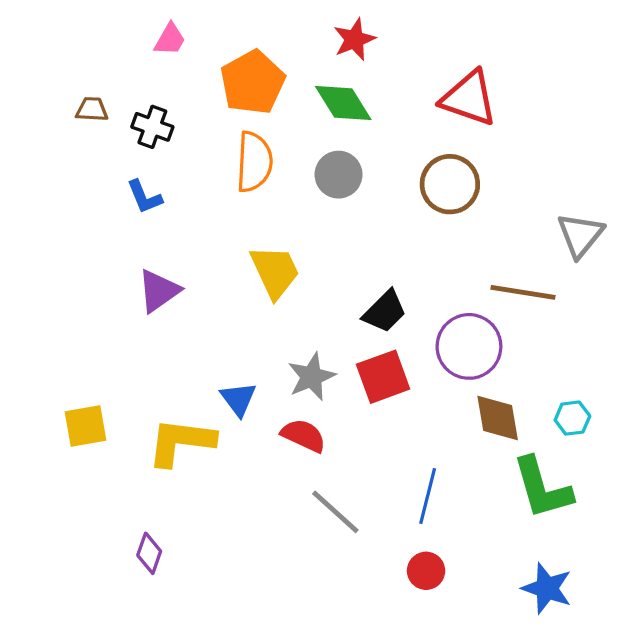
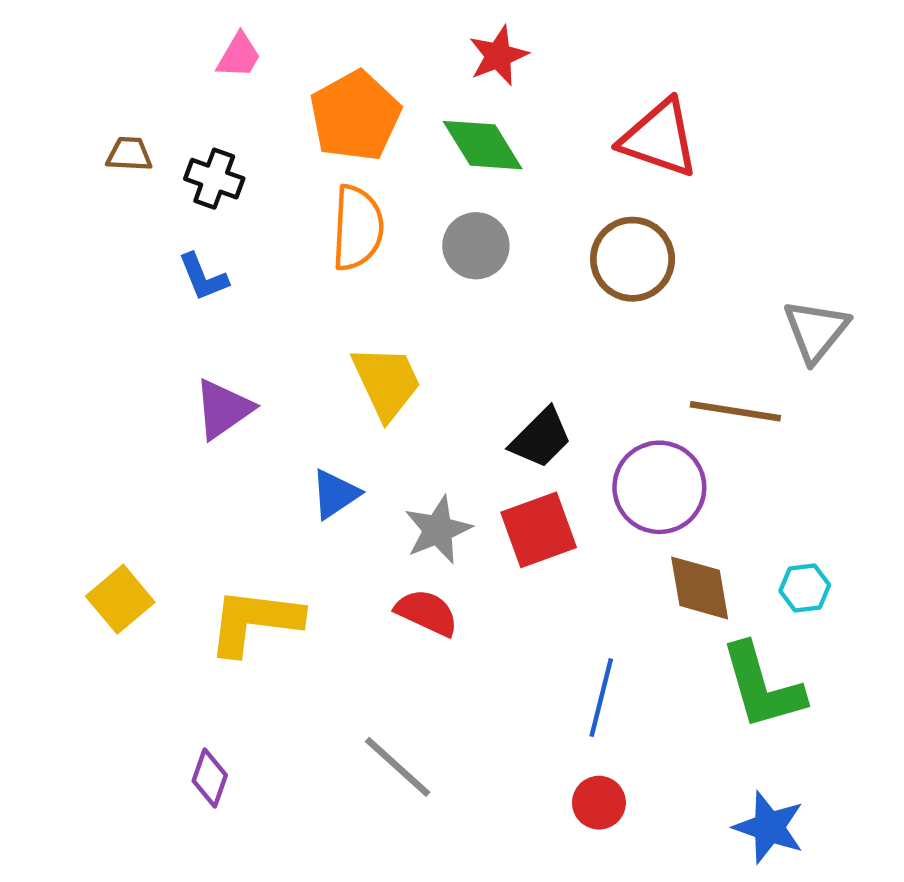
blue triangle: (238, 399) -> (335, 494), moved, turned 33
yellow square: (86, 426) -> (120, 599), turned -30
gray line: (335, 512) -> (398, 767), moved

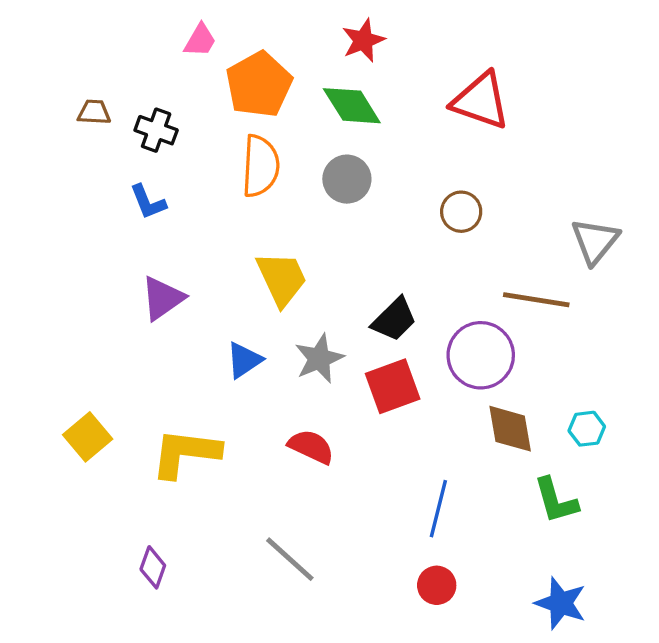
pink trapezoid: (239, 56) -> (200, 40), moved
brown circle: (633, 259) -> (461, 212), moved, size x0.7
gray star: (438, 530) -> (319, 359), moved
green L-shape: (762, 686) -> (556, 500), size x0.7

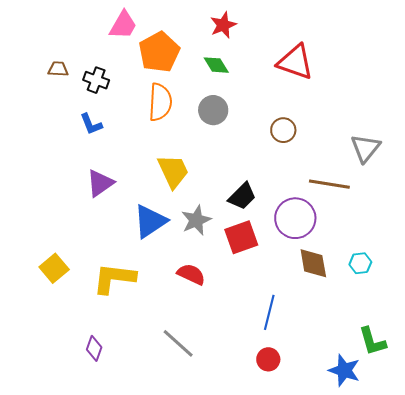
pink trapezoid: (200, 40) -> (123, 25), size x1.4
green diamond: (352, 106) -> (216, 65), size x0.7
blue triangle: (244, 360) -> (150, 221), size x1.5
green L-shape: (556, 500) -> (372, 341), moved

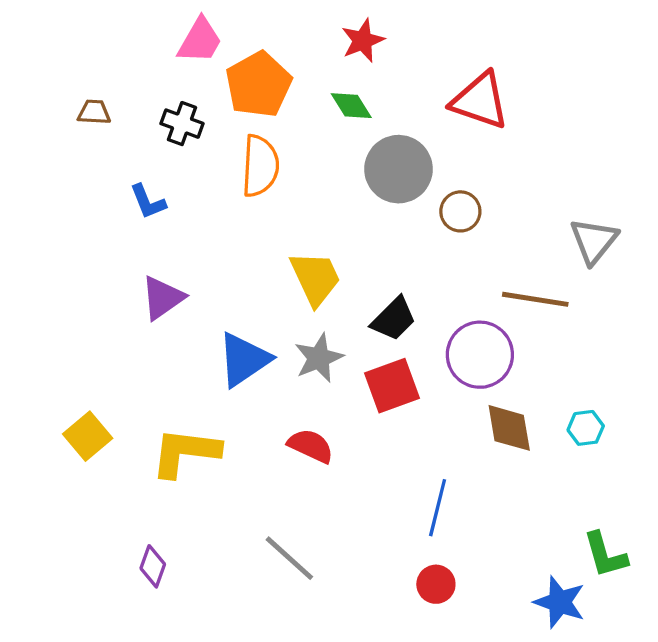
black cross: (96, 80) -> (182, 124), moved
gray circle: (213, 110) -> (399, 169), moved, size x1.4
yellow trapezoid: (173, 171) -> (315, 278), moved

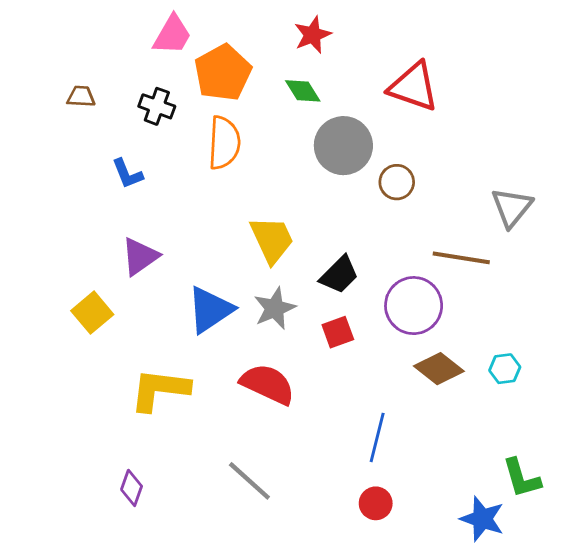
red square: (392, 386) -> (338, 332), size x0.7
brown diamond: (509, 428) -> (439, 369), turned -42
yellow square: (88, 436) -> (92, 313), moved
red semicircle: (311, 446) -> (268, 384), size x1.4

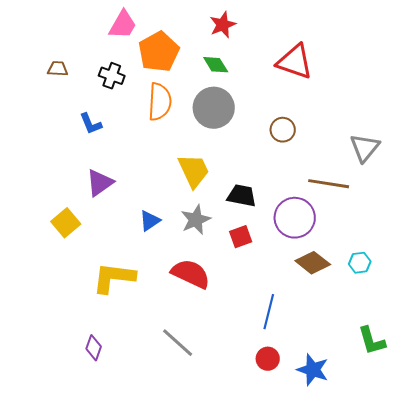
gray circle: (343, 146) -> (214, 108), moved
black trapezoid: (339, 275) -> (242, 196), turned -124
blue triangle: (210, 310) -> (150, 221), size x0.6
blue star: (482, 519) -> (313, 370), moved

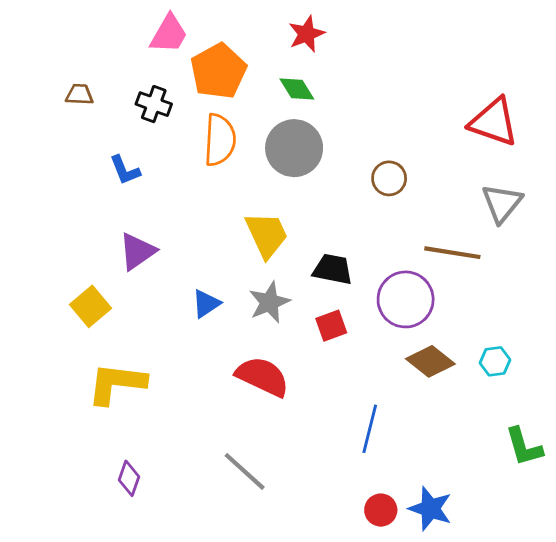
red triangle: (295, 62) -> (494, 122), moved
yellow L-shape: (114, 278) -> (117, 383), moved
green L-shape: (372, 341) -> (524, 447), moved
red circle: (268, 359) -> (381, 510), moved

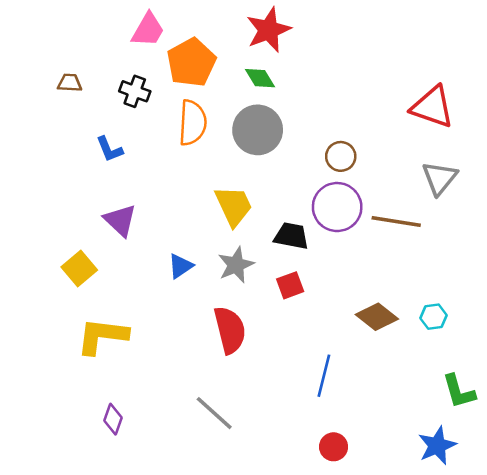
red star: (306, 34) -> (268, 30), size x1.4
purple triangle: (137, 251) -> (120, 220), turned -42
purple circle: (406, 299) -> (337, 207), moved
red semicircle: (262, 377) -> (230, 330), turned 51
blue star: (430, 509) -> (437, 446), moved, turned 30

